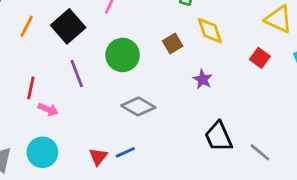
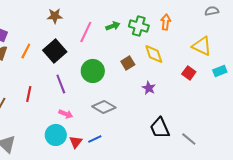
pink arrow: (48, 109) -> (66, 114), moved
cyan circle: (42, 152) -> (56, 135), moved

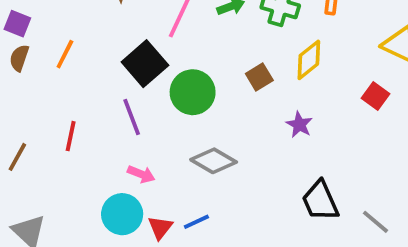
black square: (55, 51) -> (145, 64), moved
yellow diamond: (154, 54) -> (309, 60), turned 70

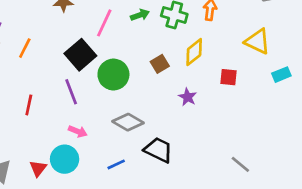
red square: (376, 96) -> (229, 77), moved, turned -30
black trapezoid: (320, 201) -> (158, 150), moved, turned 140
red triangle: (160, 227) -> (38, 168), moved

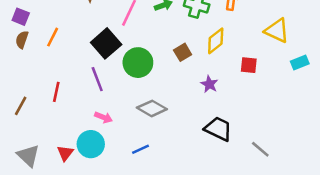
black trapezoid: (158, 150) -> (218, 129), moved

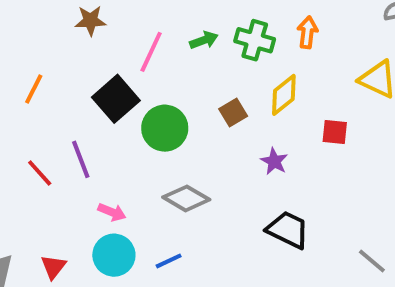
purple line: (97, 79) -> (81, 159), moved
red line: (56, 92) -> (40, 173), turned -54
cyan circle: (91, 144) -> (114, 255), moved
gray line: (260, 149) -> (372, 261), moved

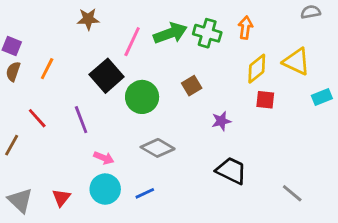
green arrow: (204, 40) -> (170, 33), size x1.6
yellow diamond: (284, 95) -> (257, 69), moved
purple star: (274, 161) -> (221, 121), turned 30
red line: (40, 173) -> (37, 118), moved

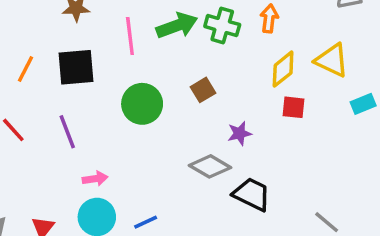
pink line: (132, 42) -> (130, 36), turned -32
black square: (107, 76) -> (76, 67), moved, turned 36
gray diamond: (158, 148) -> (210, 166), moved
pink arrow: (104, 158) -> (95, 179), turned -30

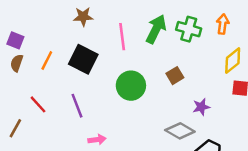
green arrow: (177, 26) -> (156, 29), turned -44
black square: (76, 67) -> (83, 59), turned 32

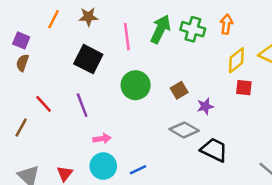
orange line: (47, 60) -> (53, 19), moved
brown square: (175, 76) -> (179, 90), moved

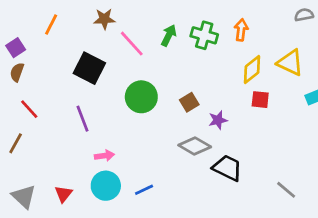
brown star: (88, 17) -> (104, 19), moved
green arrow: (160, 29) -> (169, 35), size x0.7
pink line: (127, 37) -> (132, 44), turned -35
purple square: (21, 40) -> (16, 48), turned 35
red line: (44, 104) -> (29, 109), moved

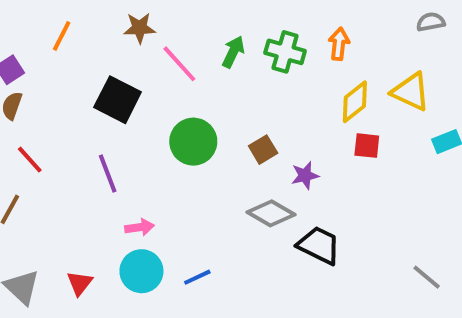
gray line: (286, 190) -> (427, 277), moved

